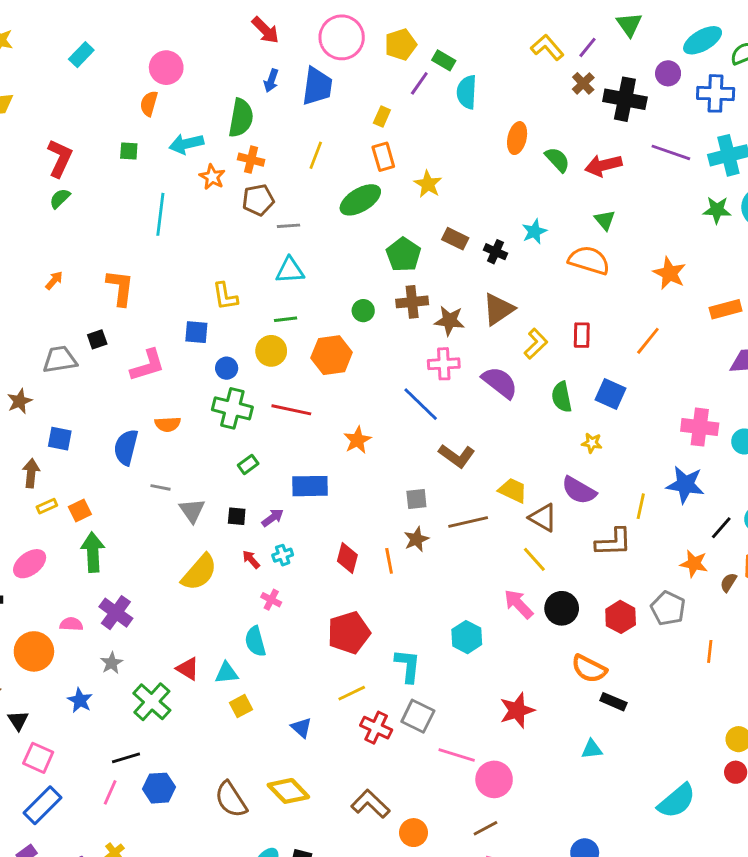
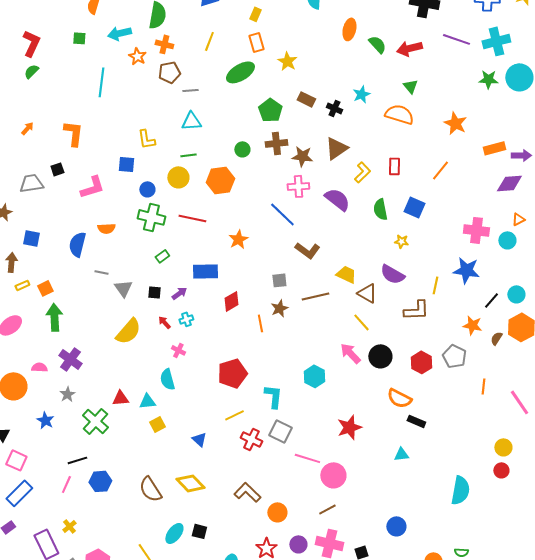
red diamond: (347, 558) -> (231, 301), moved, turned 45
red triangle: (188, 669) -> (120, 398), turned -36
cyan semicircle: (677, 801) -> (460, 490), turned -40

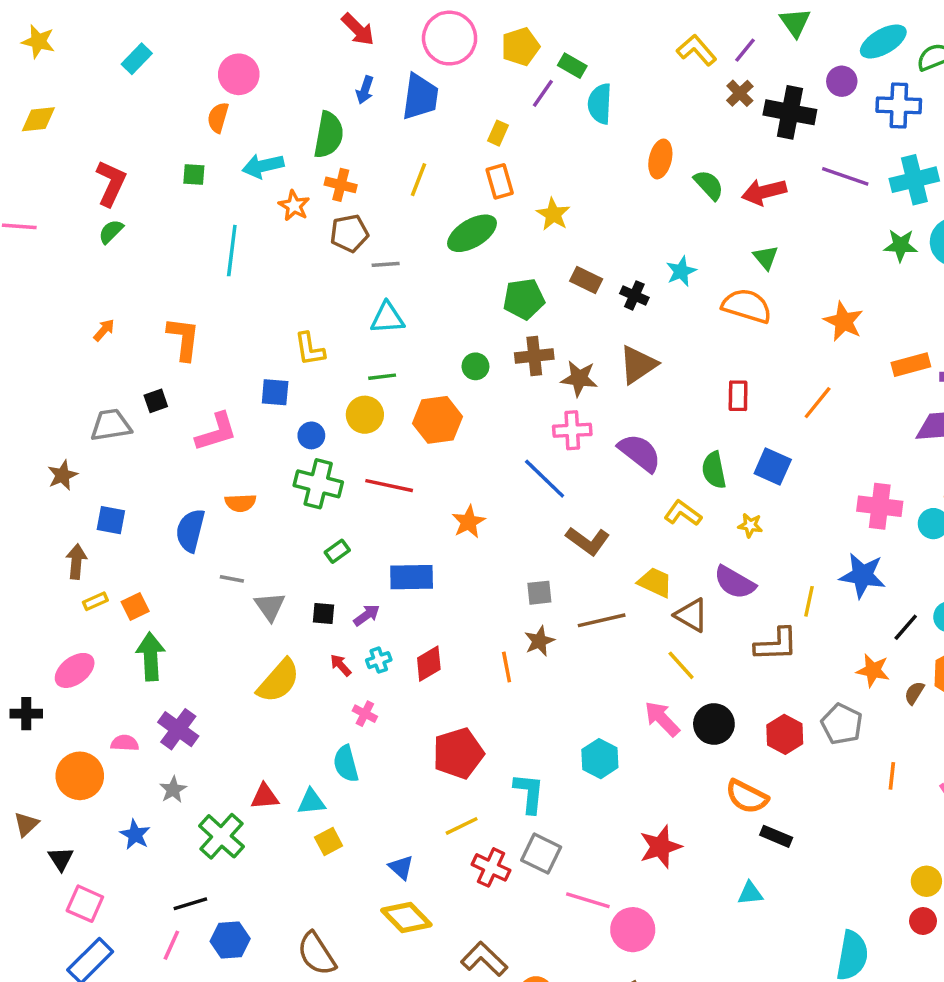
green pentagon: (270, 110) -> (524, 299), turned 30
yellow L-shape: (362, 172) -> (683, 513), moved, turned -100
red diamond: (231, 301) -> (429, 664), moved
yellow diamond: (190, 483) -> (406, 918), moved

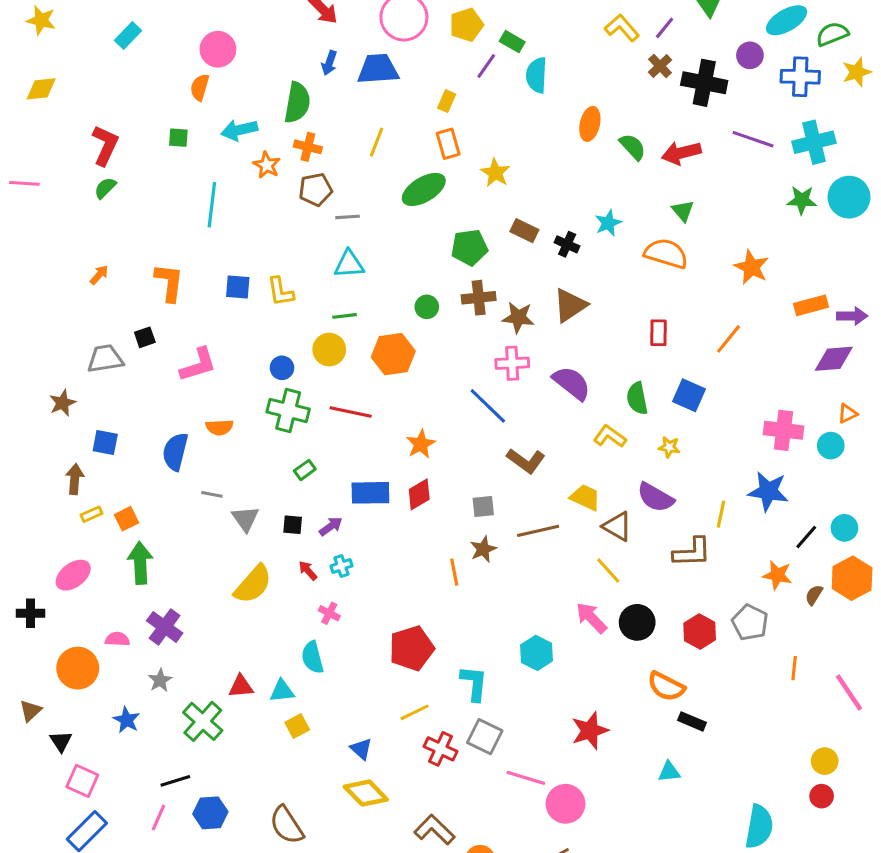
blue trapezoid: (420, 97) -> (378, 69), turned -102
blue square: (275, 392) -> (238, 287), moved
red diamond: (429, 664) -> (419, 494), moved

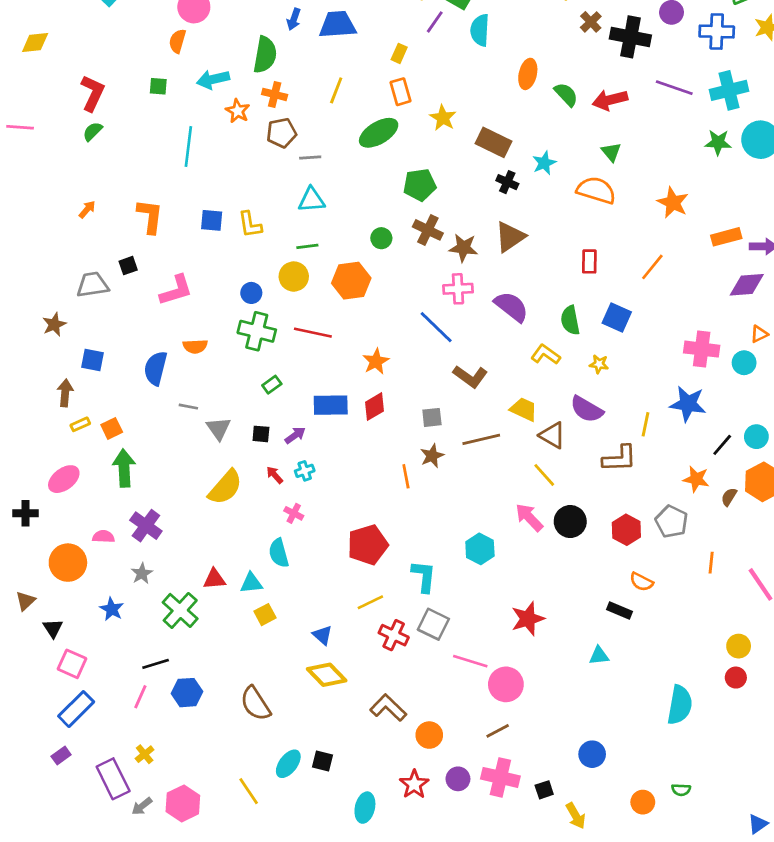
brown rectangle: (524, 231) -> (494, 142), moved, size x1.4
brown cross: (479, 298) -> (428, 230), turned 32
orange semicircle: (666, 686) -> (641, 582), moved, size x0.7

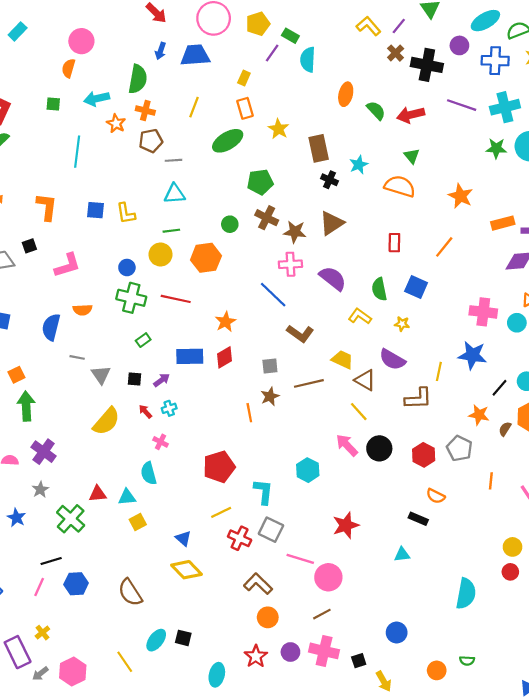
brown rectangle: (494, 142) -> (319, 148), turned 52
brown L-shape: (388, 708) -> (258, 584), moved

